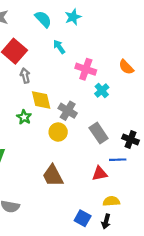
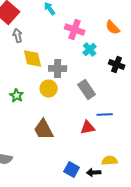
gray cross: (68, 111) -> (58, 69), turned -30
green star: (24, 117) -> (17, 96), moved
black cross: (130, 139) -> (117, 65), moved
yellow semicircle: (111, 201) -> (110, 161), moved
black arrow: (106, 221) -> (94, 173), turned 72

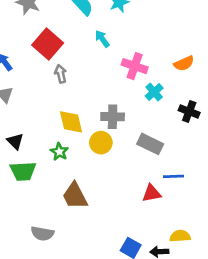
orange semicircle: (113, 28) -> (184, 63), turned -70
yellow diamond: (33, 59) -> (71, 122), moved
gray rectangle: (87, 90) -> (150, 144), turned -30
brown trapezoid: (44, 130) -> (75, 196), moved

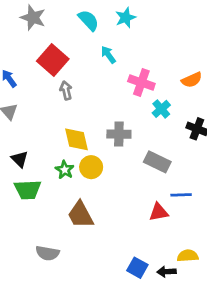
yellow circle: (101, 143) -> (91, 167), moved

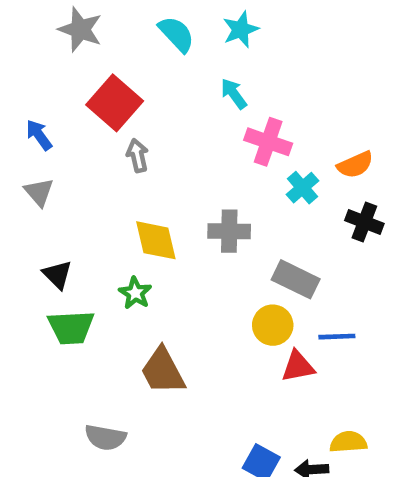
cyan arrow: (108, 55) -> (234, 94), moved
orange semicircle: (192, 80) -> (355, 165), moved
yellow circle: (91, 167) -> (273, 325), moved

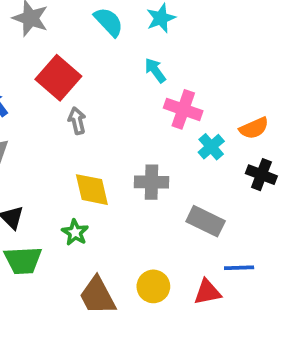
yellow circle: (273, 325) -> (153, 286), moved

